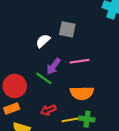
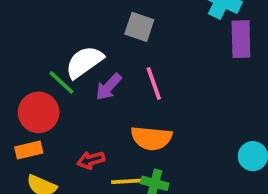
white semicircle: (43, 41) -> (84, 62), moved, size x1.5
pink line: (80, 61) -> (154, 83), turned 72
green line: (44, 78) -> (61, 83), moved

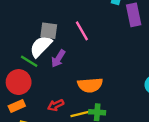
gray square: (139, 27) -> (49, 31), moved
pink line: (154, 83) -> (82, 31), moved

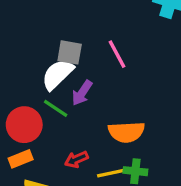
green line: (29, 61) -> (56, 108), moved

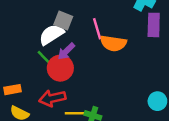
red circle: (24, 125) -> (60, 68), moved
orange semicircle: (126, 132) -> (113, 43), moved
red arrow: (76, 159) -> (52, 98), size x1.5

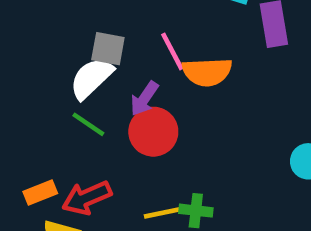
purple arrow: (66, 51) -> (144, 99), moved
red circle: (60, 68) -> (153, 132), moved
red arrow: (52, 98) -> (87, 198), moved

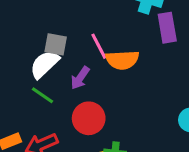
red circle: (153, 132) -> (89, 118), moved

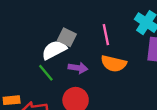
pink line: (99, 46) -> (106, 35), moved
purple arrow: (80, 78) -> (78, 68), turned -132

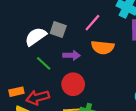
pink line: (106, 35) -> (92, 23), turned 60
white semicircle: (54, 50) -> (36, 37), moved

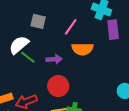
gray square: (58, 29) -> (38, 21), moved
green line: (44, 63) -> (28, 57), moved

